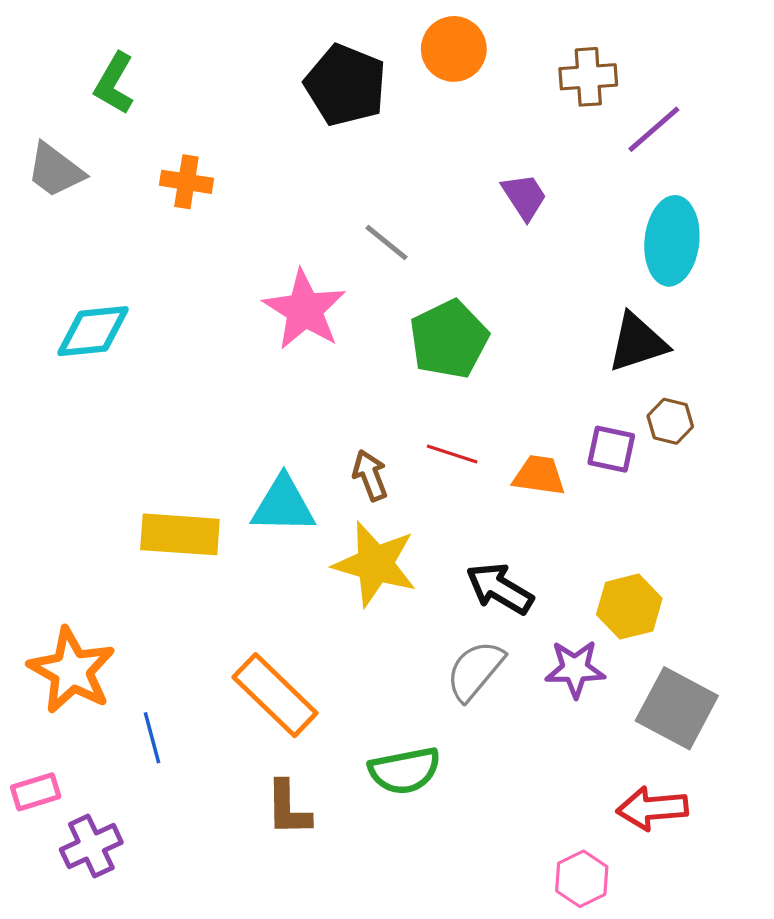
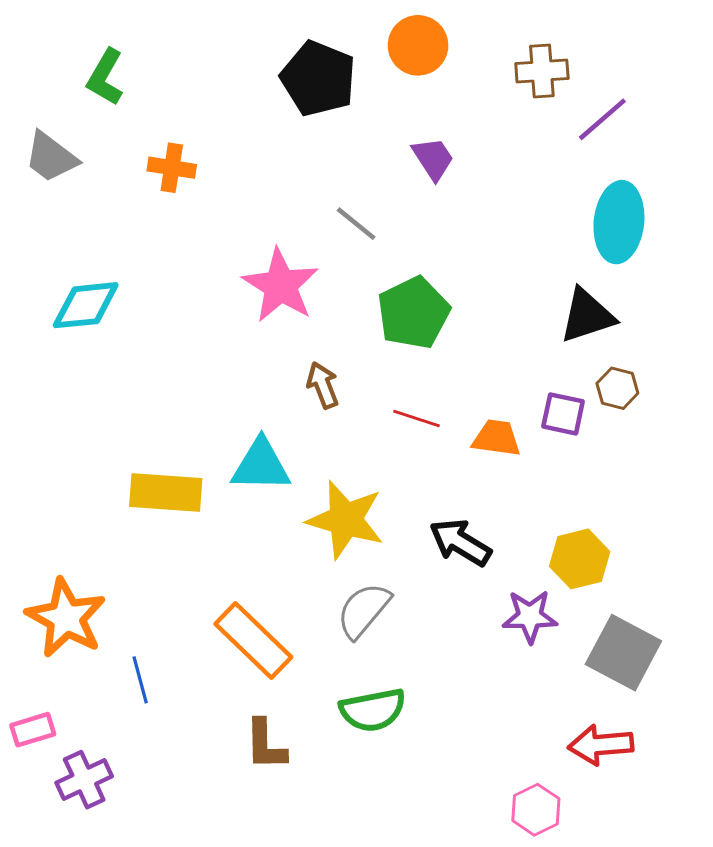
purple trapezoid: (524, 197) -> (433, 159), moved
brown arrow: (370, 475) -> (323, 385), moved
gray semicircle: (475, 671) -> (364, 610), moved

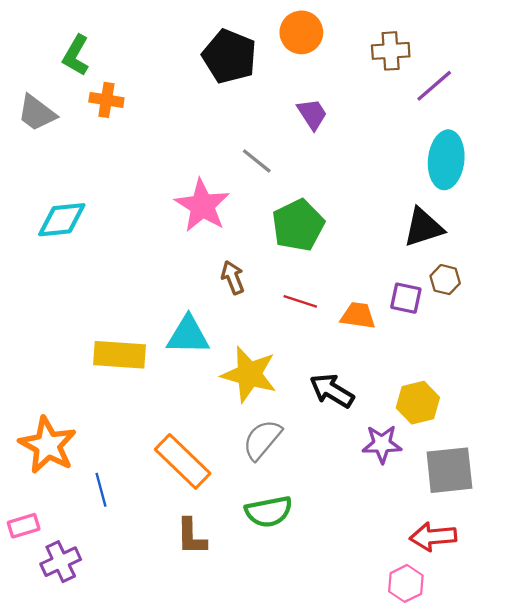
orange cross: (172, 168) -> (106, 100), moved
gray square: (623, 653) -> (449, 470), turned -34
pink hexagon: (536, 810) -> (406, 583), moved

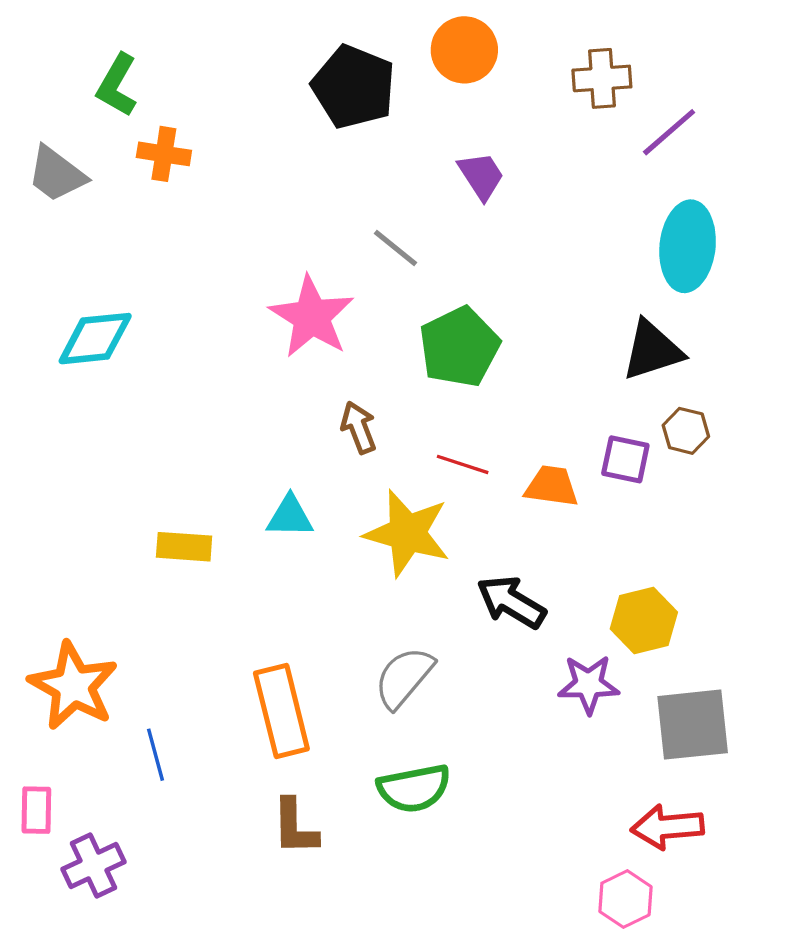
cyan triangle: (188, 335) -> (290, 516), size x0.7
yellow rectangle: (119, 355) -> (184, 547), size x0.7
yellow star: (249, 374) -> (407, 533), moved
orange rectangle: (183, 461) -> (281, 711), turned 32
pink rectangle: (24, 526) -> (36, 810), turned -72

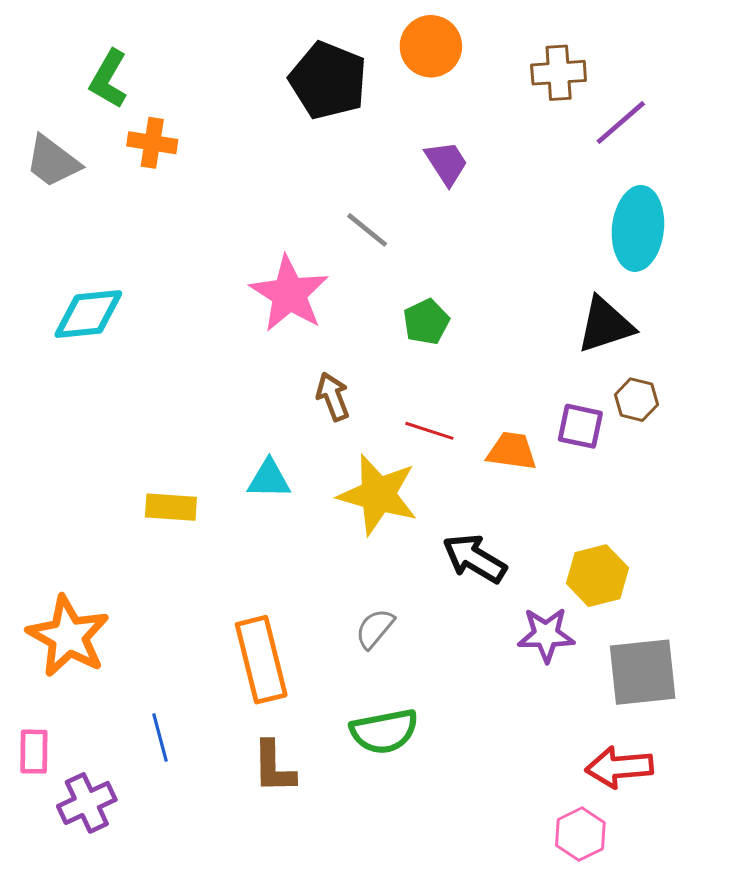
green pentagon: (459, 347) -> (426, 322), size x0.6
gray semicircle: (404, 678) -> (375, 629), size x0.7
blue line: (156, 755) -> (160, 738), moved

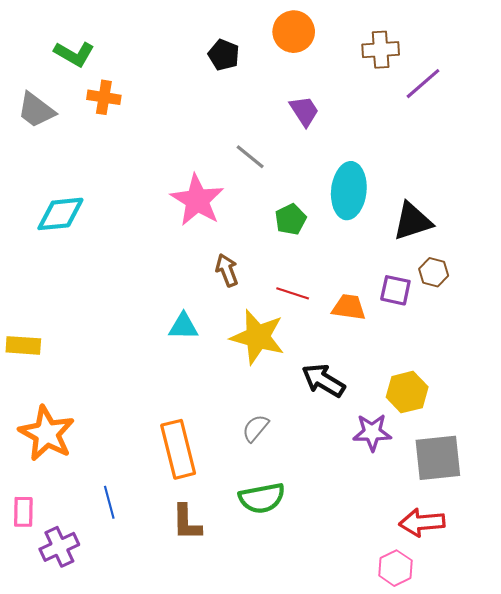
green L-shape: (109, 79) -> (74, 54), turned -90
black pentagon: (328, 81) -> (224, 55), size x0.6
cyan ellipse: (638, 228) -> (349, 191), moved
yellow rectangle: (171, 507) -> (23, 345), moved

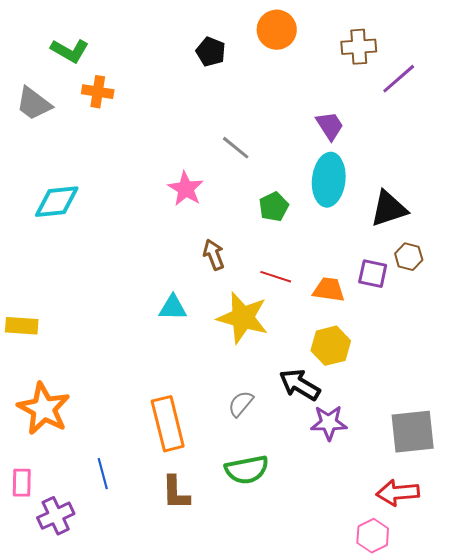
purple trapezoid: (304, 111) -> (330, 126), moved
pink star: (197, 200) -> (186, 189), size x0.7
black arrow: (323, 380) -> (300, 385), moved
yellow hexagon: (407, 392) -> (331, 346), moved
purple star: (372, 432) -> (329, 423), moved

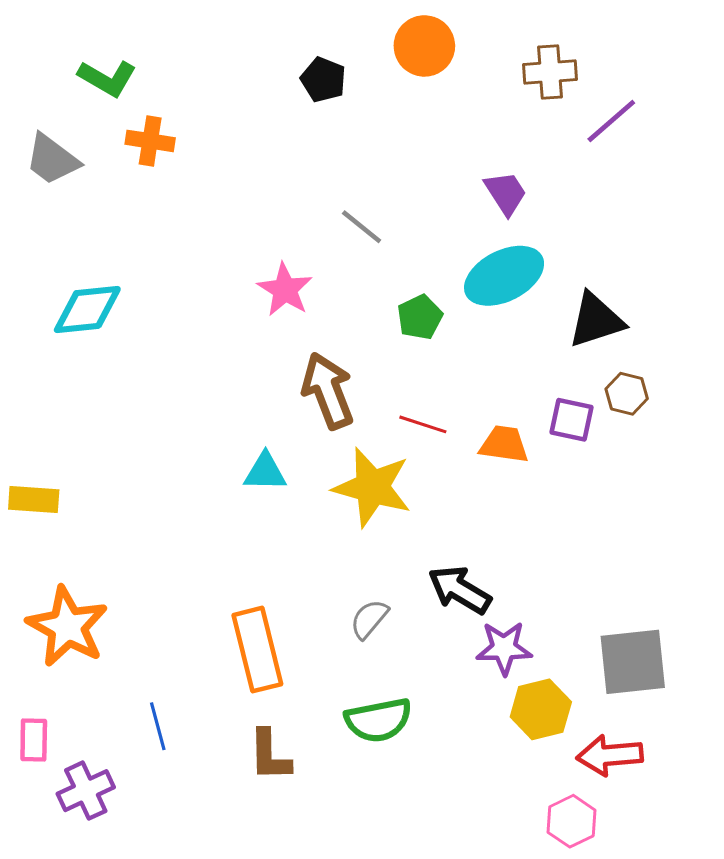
cyan ellipse: (329, 180) -> (504, 276), turned 57
brown arrow: (214, 255) -> (328, 391), size x1.6
yellow hexagon: (331, 346) -> (541, 709), moved

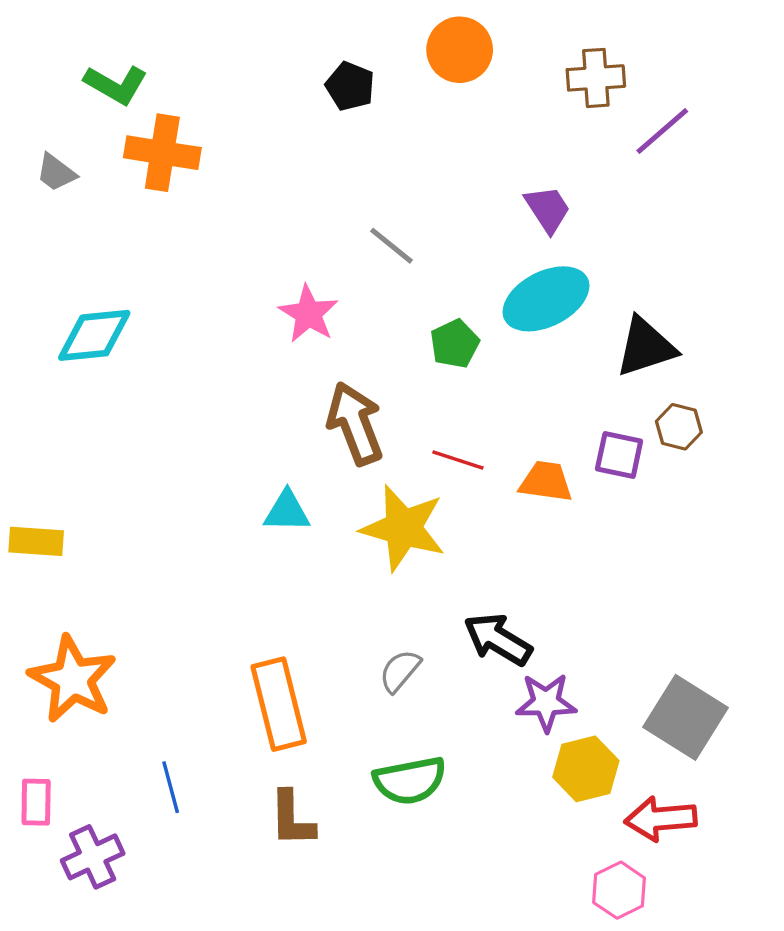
orange cross: (150, 141) -> (162, 153), size x1.4
gray trapezoid: (52, 159) -> (56, 173), size x0.7
gray square: (633, 662) -> (686, 717), turned 38

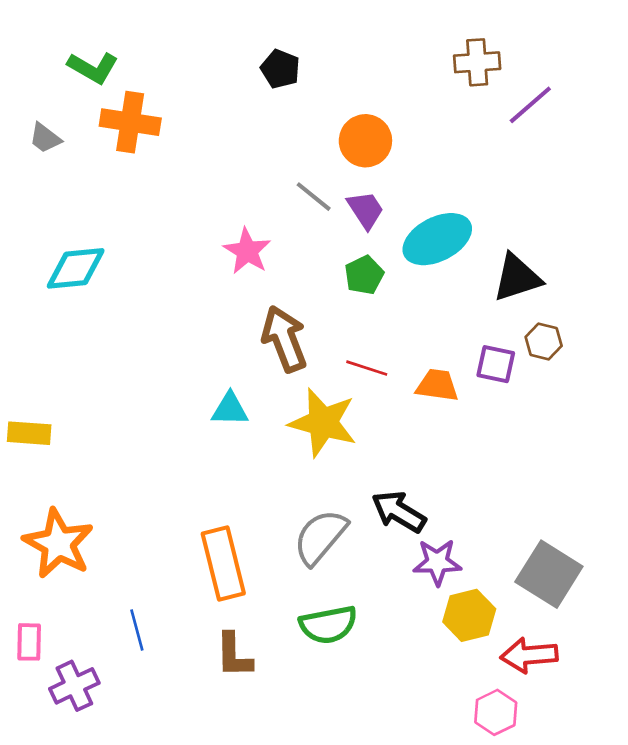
orange circle: (460, 50) -> (365, 141), moved
purple trapezoid: (548, 209) -> (365, 210), moved
gray semicircle: (400, 671) -> (320, 537), size x1.6

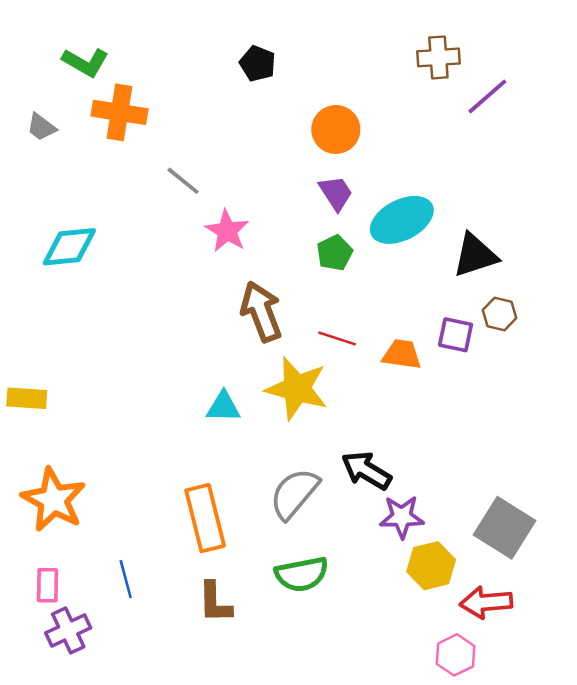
gray line: (314, 197) -> (183, 181), moved
cyan triangle: (230, 409) -> (223, 407), moved
pink rectangle: (29, 642) -> (47, 585), moved

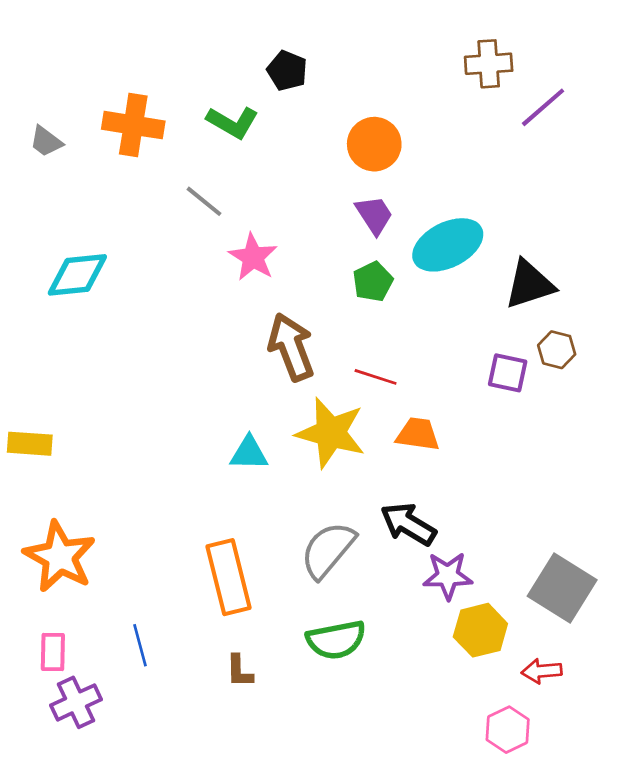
green L-shape: (85, 62) -> (233, 122), moved
orange trapezoid: (402, 354) -> (418, 434), moved
brown L-shape: (215, 602) -> (239, 671), size x0.7
red arrow: (486, 602) -> (542, 671), size x0.7

